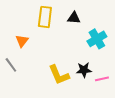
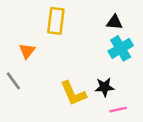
black triangle: (74, 18) -> (114, 22), moved
pink line: (102, 79) -> (118, 110), moved

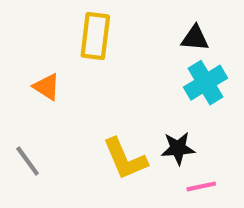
orange triangle: (27, 51) -> (47, 87), turned -35
gray line: (13, 81) -> (28, 161), moved

